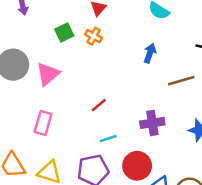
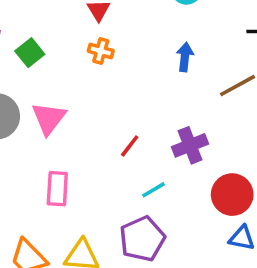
green square: (64, 33) -> (30, 53), moved
purple cross: (152, 123) -> (190, 145), moved
red circle: (137, 166) -> (232, 195), moved

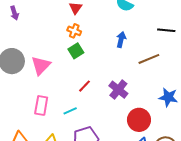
green square: (30, 53) -> (76, 51), moved
purple cross: (190, 145) -> (118, 90), turned -36
cyan line: (153, 190) -> (70, 111), moved

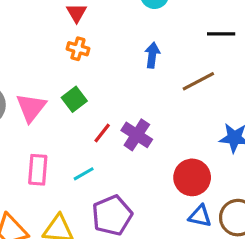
green square: (76, 51) -> (74, 99), moved
purple cross: (118, 90) -> (137, 135), moved

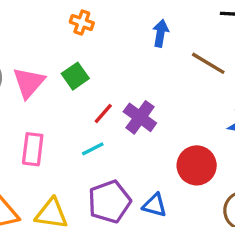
brown line: (198, 81) -> (208, 63), turned 56
cyan line: (84, 174) -> (93, 149), moved
blue triangle: (200, 216) -> (155, 205), moved

